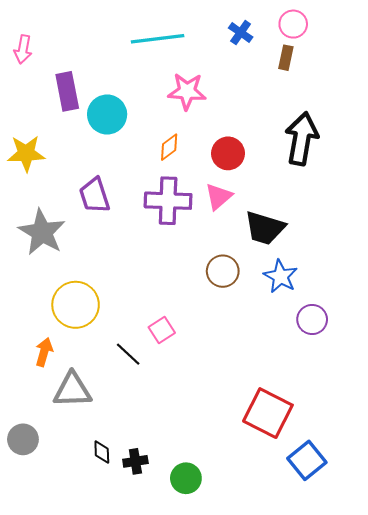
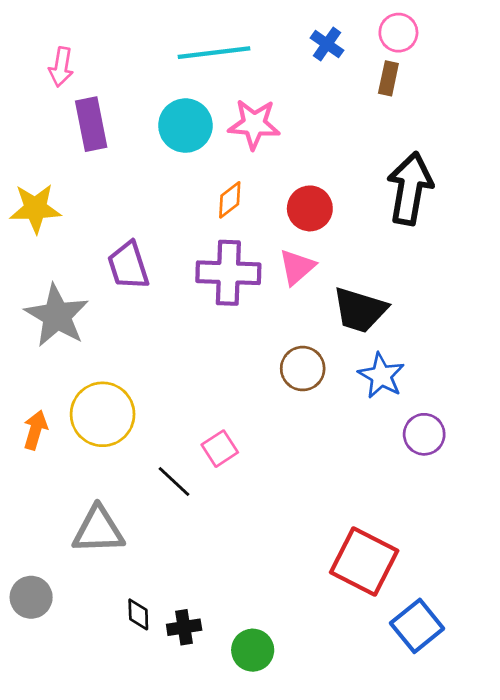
pink arrow: (23, 49) -> (61, 67), moved
cyan circle: (107, 114) -> (185, 126), moved
orange arrow: (44, 352) -> (35, 430), moved

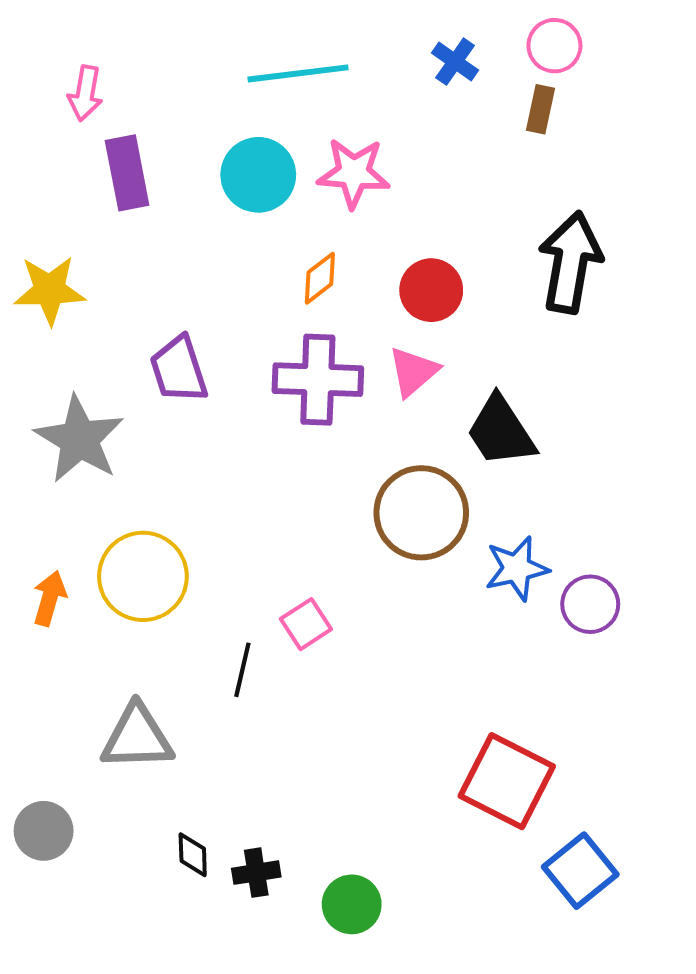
black trapezoid: (360, 310) -> (501, 431), turned 40
brown circle: (303, 369) -> (421, 513), size x1.5
blue star: (381, 376) -> (517, 568), moved, turned 30
black line: (174, 481) -> (242, 670), turned 60

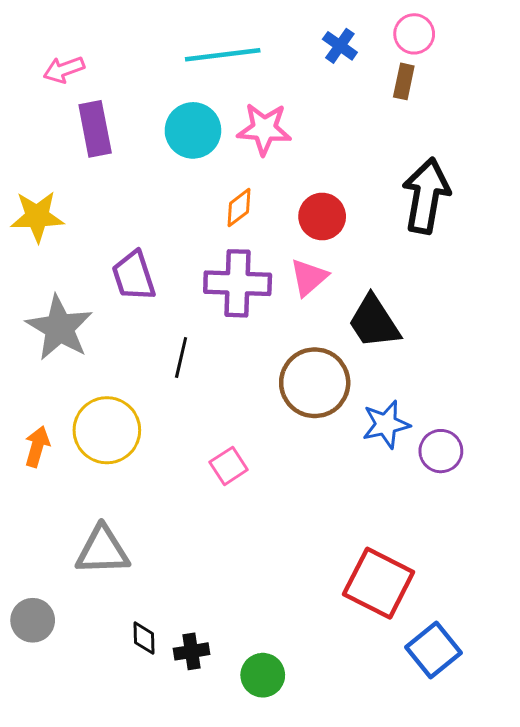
pink arrow: (85, 93) -> (64, 70), turned 60
black line: (242, 670) -> (181, 358), moved

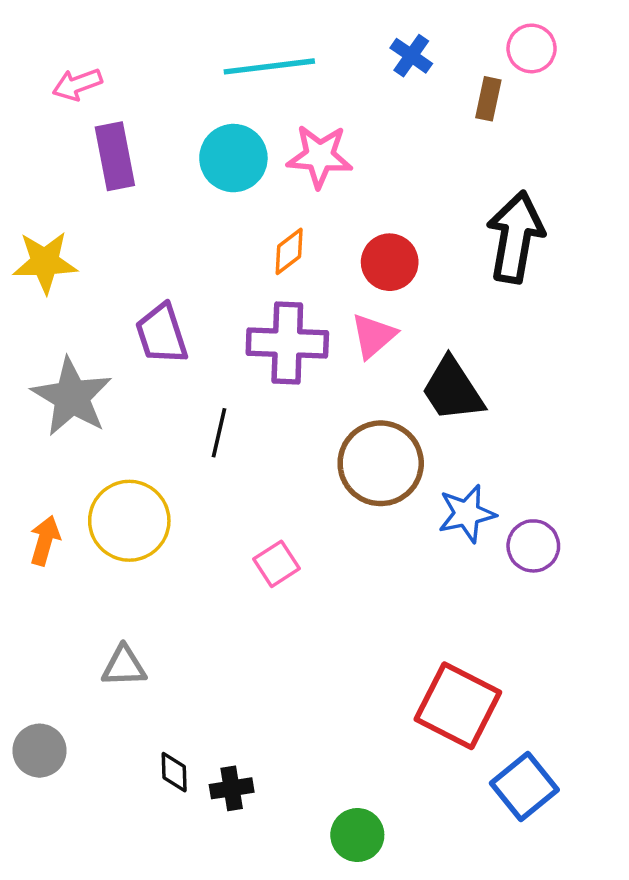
pink circle: (414, 34) -> (532, 48), moved
gray triangle: (102, 550) -> (124, 666), size x0.7
green circle: (263, 675) -> (357, 835), moved

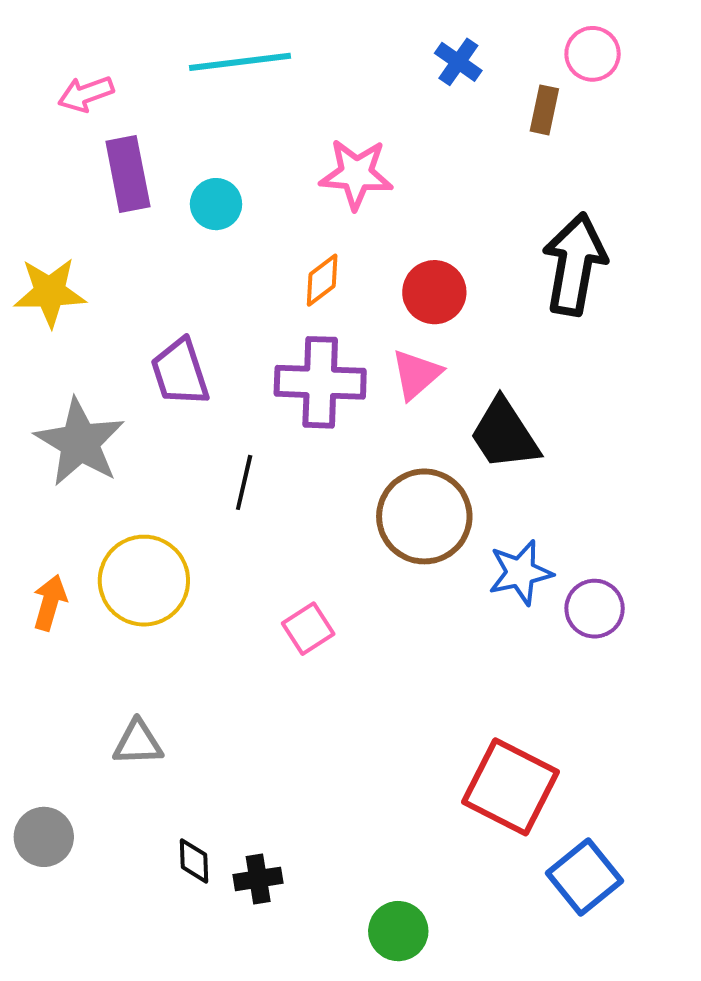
cyan line: (269, 66) -> (240, 62), moved
cyan circle: (233, 158) -> (216, 204), moved, size x0.7

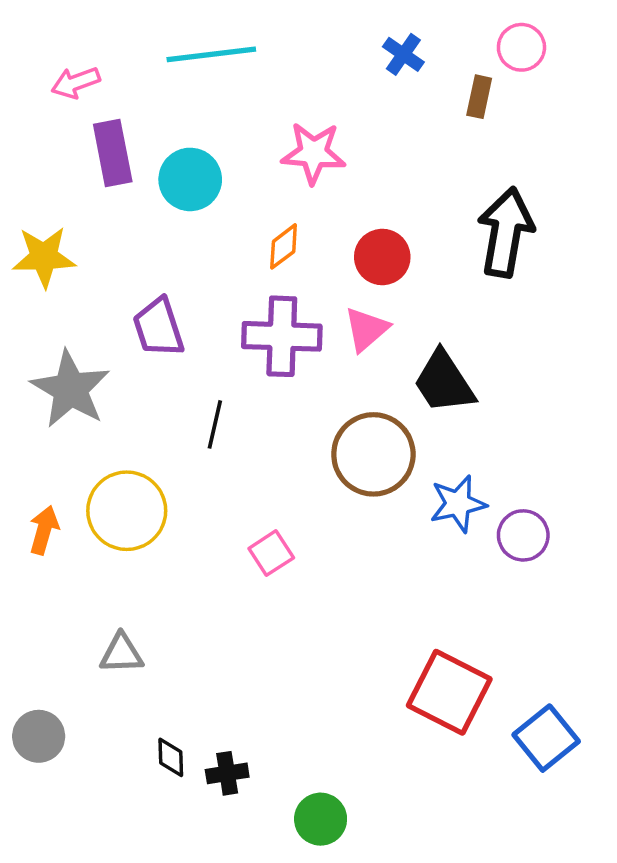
cyan circle: (216, 204) -> (190, 179), size x1.4
blue square: (585, 877) -> (546, 738), moved
green circle: (398, 931) -> (321, 819), moved

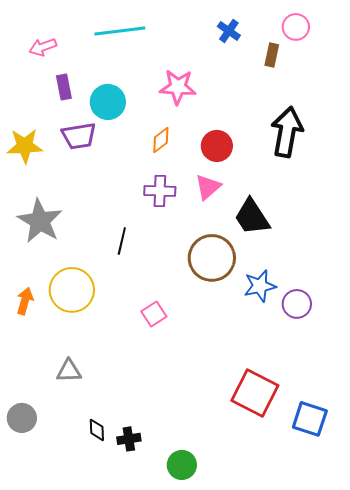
purple rectangle: (113, 153) -> (64, 87), size x0.7
purple trapezoid: (158, 327) -> (79, 136), moved, turned -81
purple cross: (282, 336) -> (160, 191), size x0.7
blue square: (546, 738) -> (310, 419), turned -33

